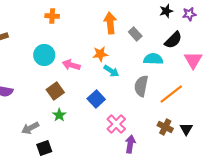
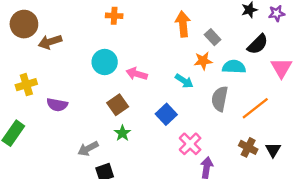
orange star: (100, 54) -> (203, 61), moved

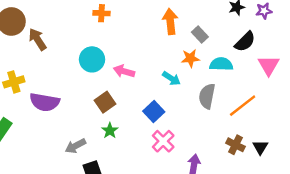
brown arrow: (50, 42) -> (37, 39), turned 75
purple semicircle: (57, 105) -> (45, 102), size x1.4
pink cross: (190, 144) -> (163, 141), moved

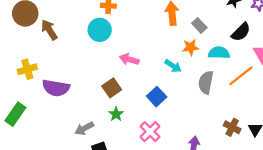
cyan circle: (92, 59) -> (100, 30), moved
orange line: (243, 106) -> (241, 76), moved
pink cross: (163, 141) -> (150, 132), moved

